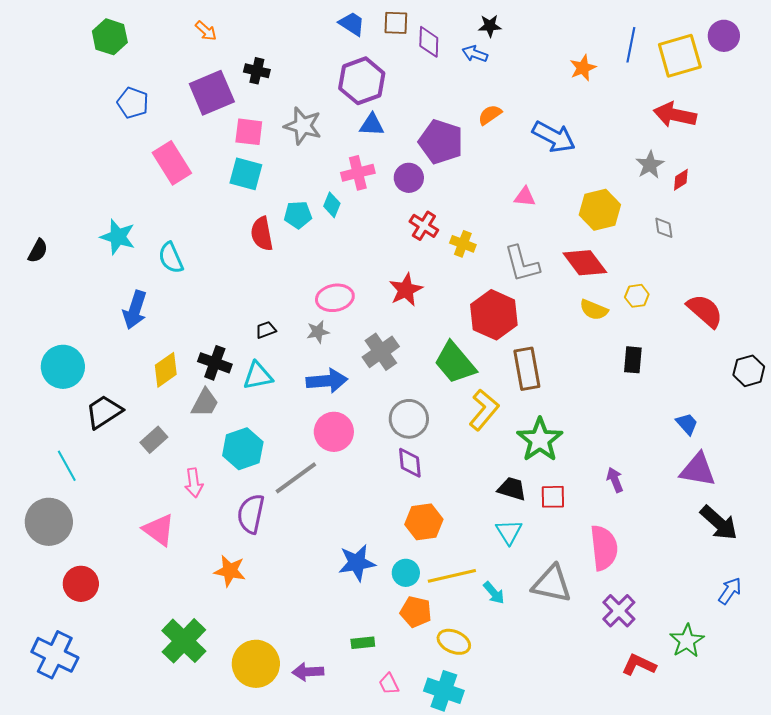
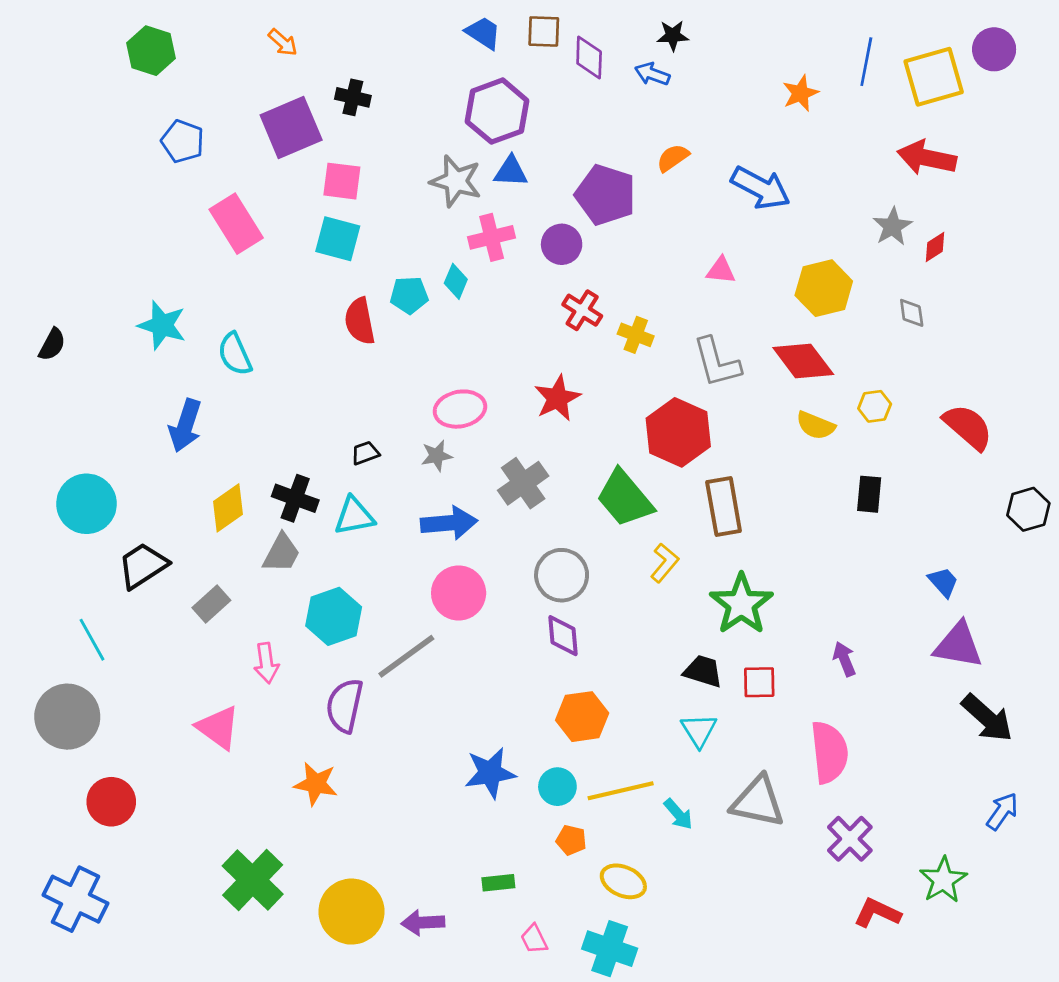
gray star: (303, 126) -> (456, 181), moved
yellow L-shape: (484, 410) -> (665, 563), size x0.7
orange pentagon: (416, 612) -> (571, 840), size x0.7

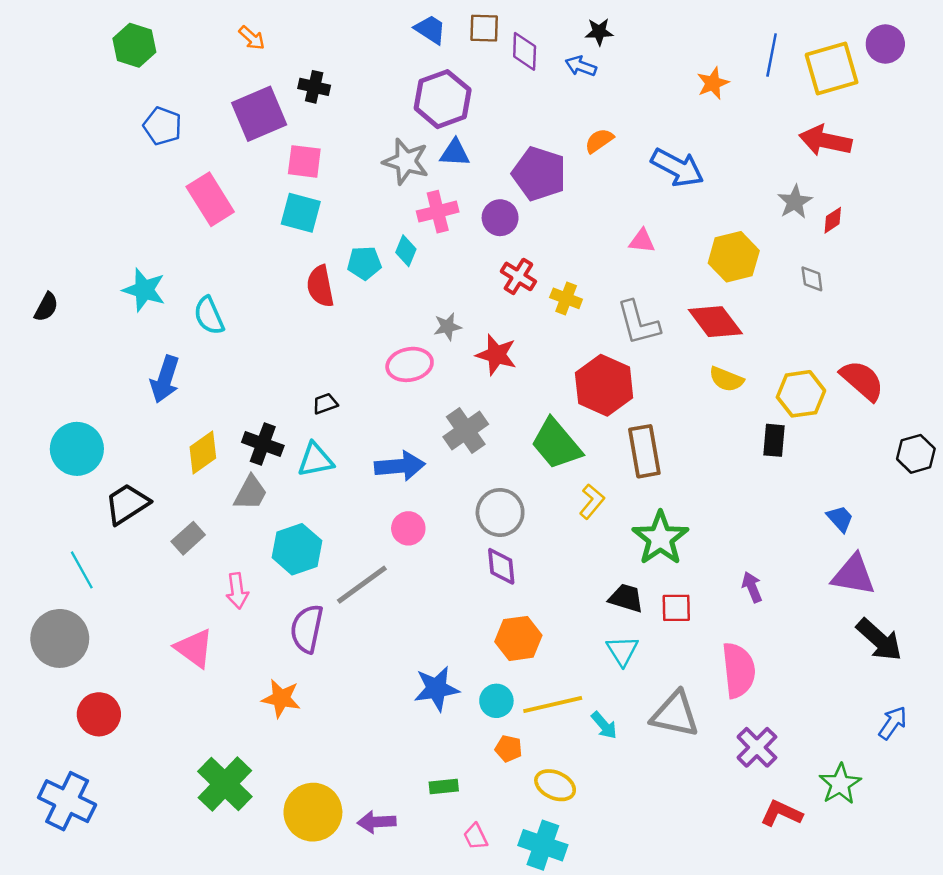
red star: (557, 398) -> (496, 355), turned -30
yellow hexagon: (875, 406) -> (801, 394), moved, size x1.6
gray star: (437, 456) -> (447, 327), moved
pink circle: (459, 593) -> (408, 528), size x0.7

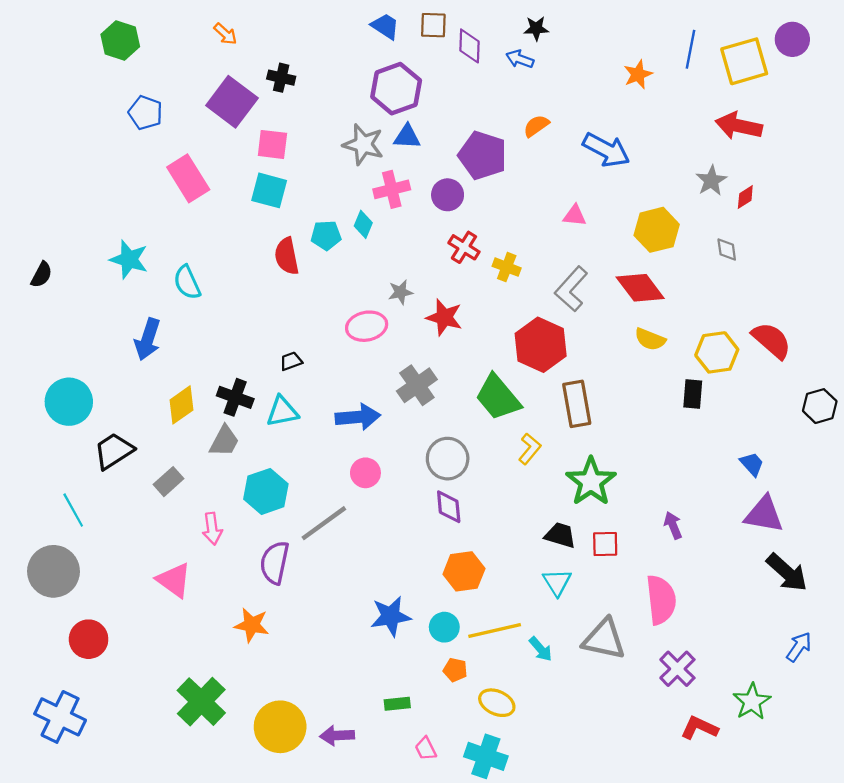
purple square: (259, 114) -> (232, 102), turned -30
gray L-shape: (638, 323) -> (571, 289), turned 57

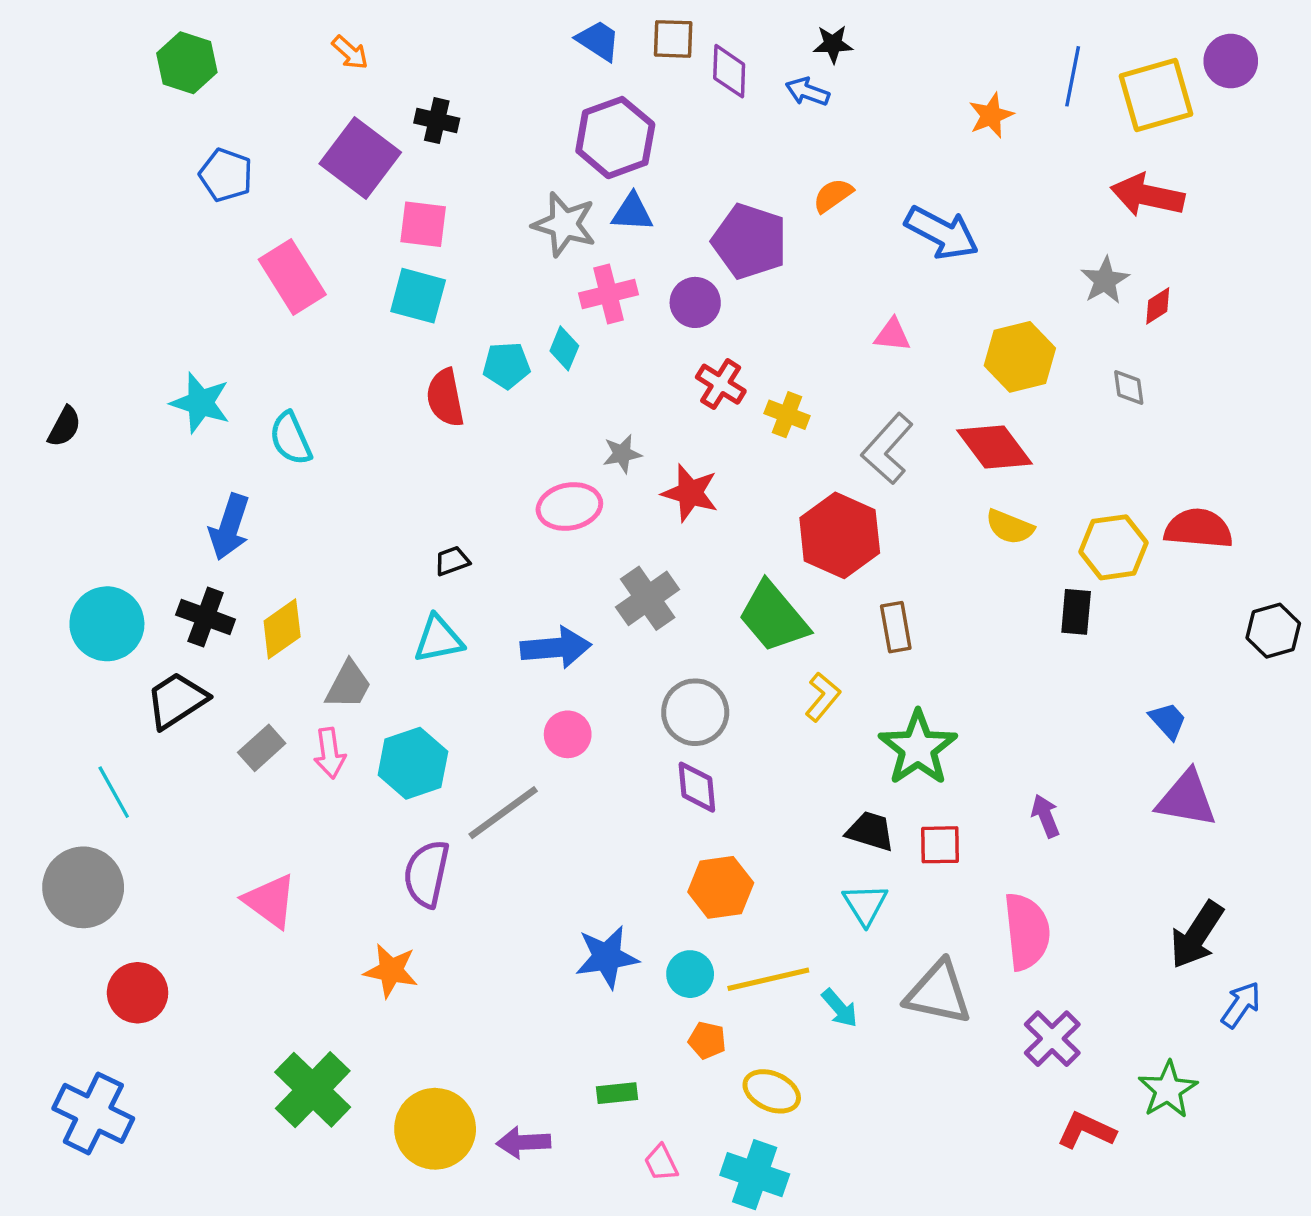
red semicircle: (772, 340) -> (1198, 529), turned -36
black cross: (235, 397) -> (206, 617), moved
brown rectangle: (577, 404) -> (896, 627), size x0.7
pink arrow: (212, 529) -> (330, 753), moved
black arrow: (787, 572) -> (1197, 935), moved, turned 81

